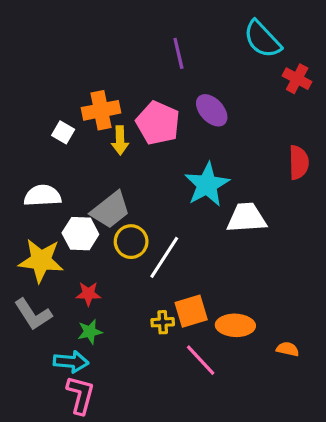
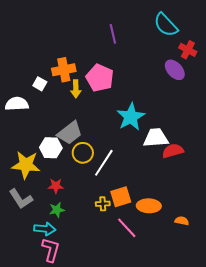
purple ellipse: (212, 110) -> (175, 70), moved
red semicircle: (299, 162) -> (173, 151), moved, turned -105
white semicircle: (42, 196) -> (17, 104), moved

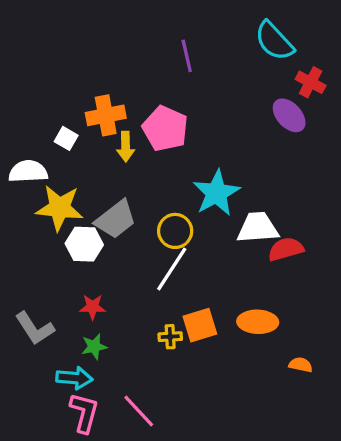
yellow circle: (83, 153) -> (175, 231), moved
yellow star: (26, 165) -> (59, 208), moved
orange ellipse: (149, 206) -> (258, 322), moved
pink line: (127, 228) -> (139, 411), moved

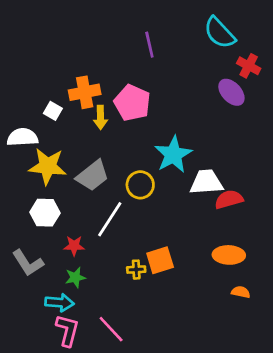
white hexagon: (84, 244) -> (45, 213), moved
white line: (172, 269) -> (110, 219), moved
orange ellipse: (258, 322) -> (229, 255), moved

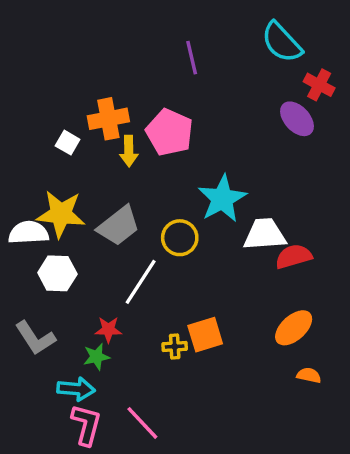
white semicircle: (22, 137) -> (29, 233), moved
red star: (74, 246) -> (108, 330), moved
orange ellipse: (229, 255) -> (294, 328), turned -44

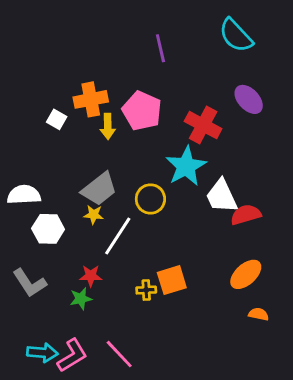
red cross: (319, 85) -> (203, 125), moved, size x1.4
yellow star: (61, 214) -> (94, 215), moved, size x0.5
white trapezoid: (265, 234) -> (222, 196), turned -111
cyan arrow: (76, 389) -> (42, 353), moved
pink L-shape: (86, 425) -> (72, 355), turned 44

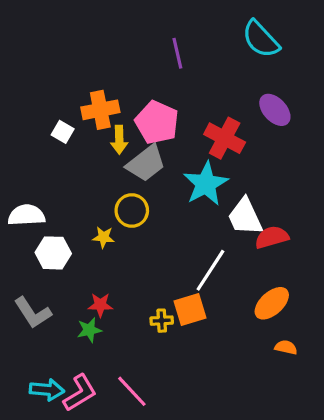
gray trapezoid: (99, 189) -> (146, 163), moved
yellow circle: (150, 199) -> (132, 211), moved
white line: (118, 236) -> (210, 270), moved

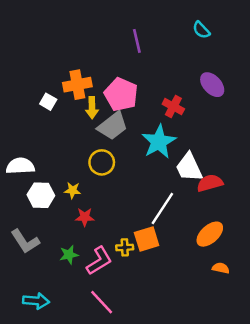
cyan semicircle: (261, 39) -> (201, 30), size x0.6
red cross: (225, 138) -> (173, 107), size x0.7
yellow star: (103, 237) -> (73, 190), moved
red star: (100, 305) -> (85, 217), moved
pink L-shape: (80, 393) -> (99, 261), moved

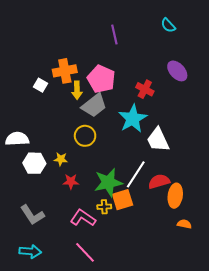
red semicircle: (210, 183) -> (159, 181), moved
orange ellipse: (210, 234) -> (175, 196), turned -40
gray L-shape: (25, 241) -> (32, 215), moved
green star: (69, 255) -> (108, 182), moved, size x1.8
pink L-shape: (99, 261) -> (83, 218), turned -115

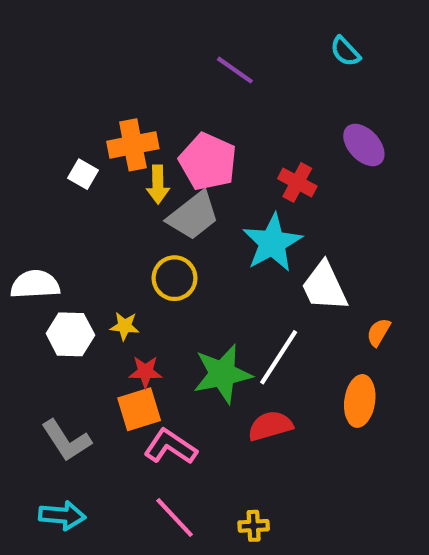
purple line: (114, 34) -> (235, 70), turned -42
red semicircle: (159, 181) -> (270, 426), moved
orange square: (123, 200) -> (139, 409), moved
yellow cross: (104, 207) -> (254, 526), moved
orange semicircle: (184, 224) -> (378, 332), moved, turned -72

